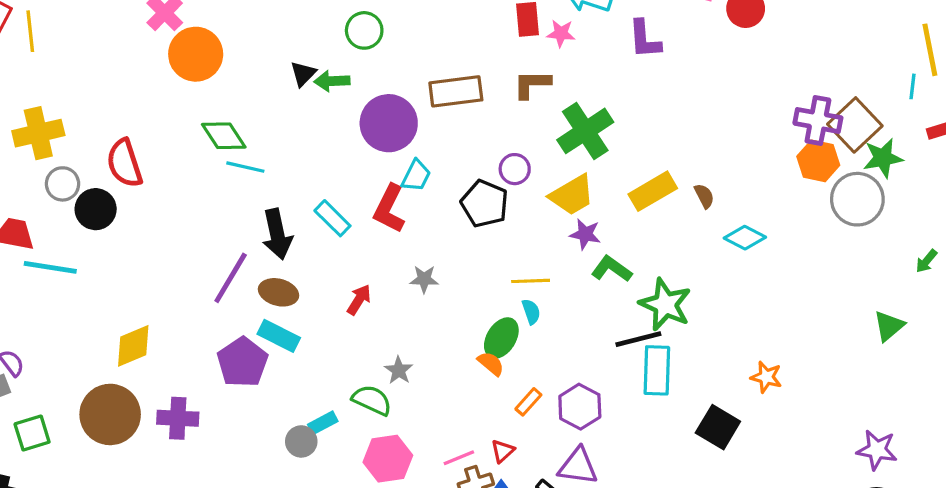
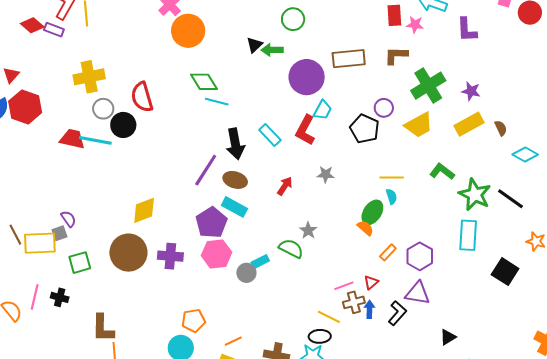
purple star: (585, 234) -> (471, 91), moved
cyan line: (50, 267) -> (95, 140), moved
black line: (638, 339) -> (510, 199), moved, turned 48
pink hexagon: (388, 459) -> (217, 254), moved

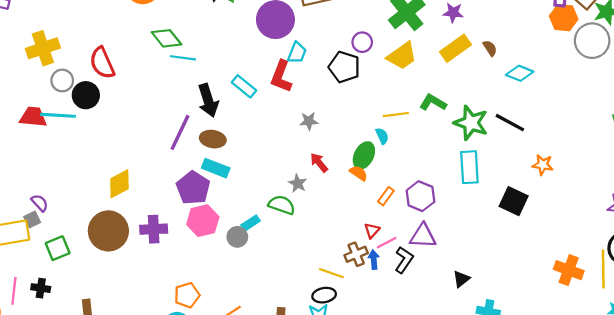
yellow line: (392, 177) -> (396, 115), moved
red arrow: (285, 186) -> (319, 163), moved, turned -66
pink line: (344, 286) -> (387, 243), moved

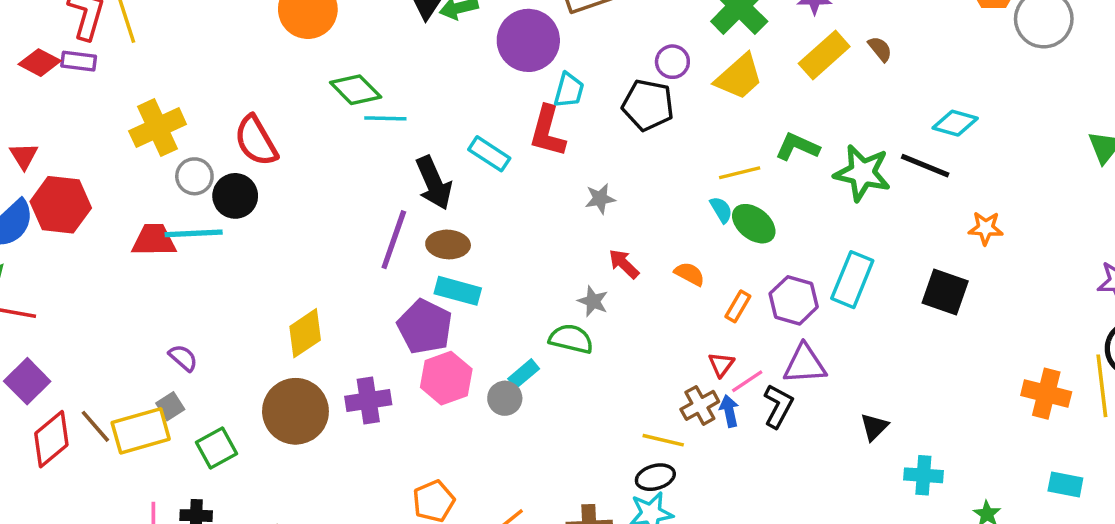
cyan diamond: (520, 73) -> (955, 123), moved
green ellipse: (364, 155) -> (754, 224), moved, turned -72
cyan rectangle: (469, 167) -> (852, 280), moved, turned 32
purple semicircle: (40, 203) -> (183, 358), moved

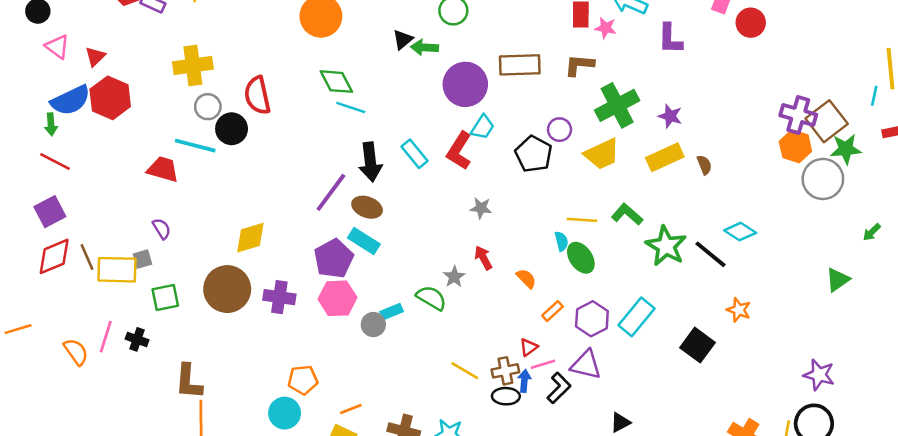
red trapezoid: (154, 240) -> (163, 169), moved
yellow line: (663, 440) -> (465, 371), moved
black ellipse: (655, 477) -> (506, 396), moved

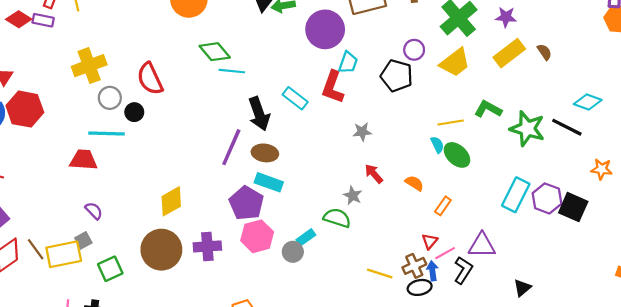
black circle: (232, 129) -> (134, 112), size x0.7
purple hexagon: (592, 319) -> (547, 198), moved

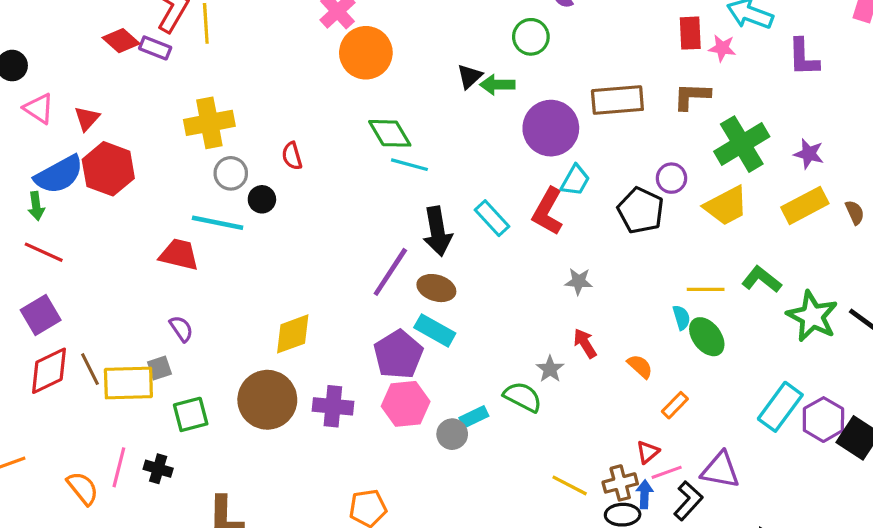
red semicircle: (150, 79) -> (292, 156), size x0.6

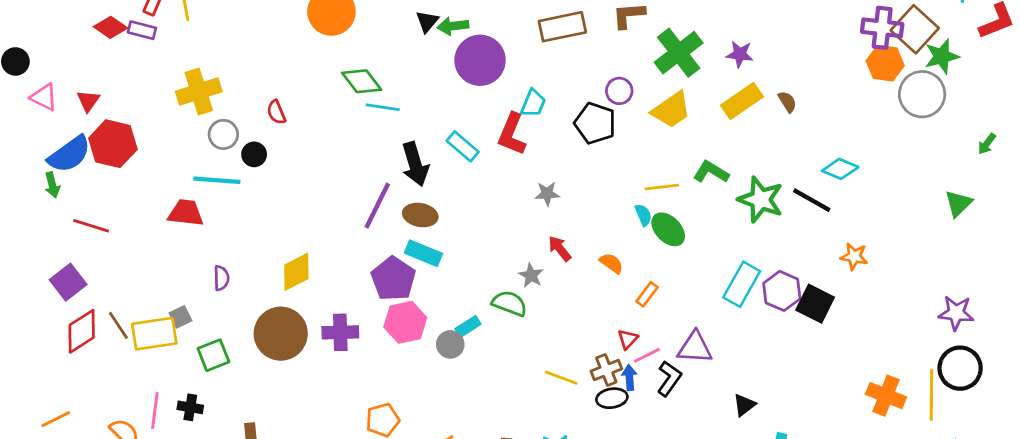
purple circle: (551, 128) -> (480, 60), moved
red line: (44, 252) -> (91, 226), moved
purple semicircle: (181, 329) -> (221, 278), moved, turned 40

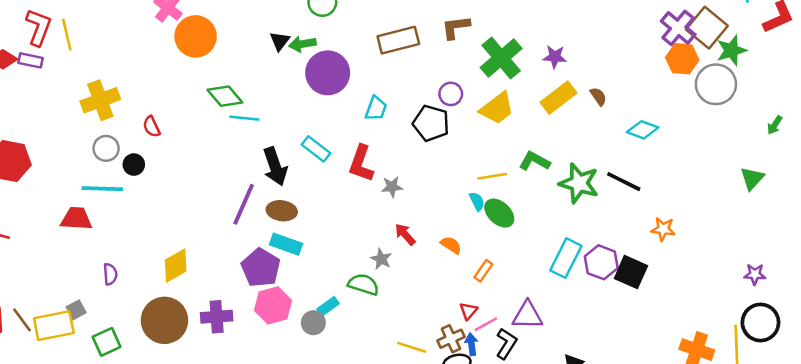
purple cross: (882, 28) -> (678, 28), turned 36
yellow cross: (199, 92) -> (100, 100), moved
red L-shape: (512, 134) -> (361, 163), moved
cyan diamond: (840, 169) -> (643, 130), moved
purple star: (956, 313) -> (755, 274), size x0.7

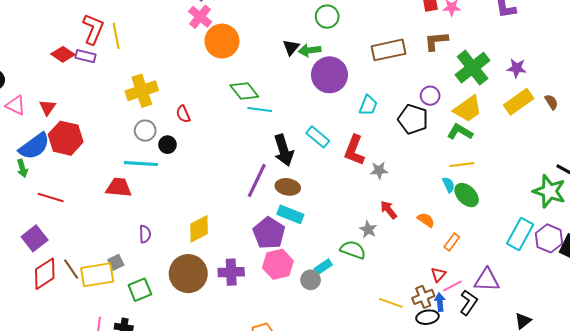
green L-shape: (534, 161) -> (460, 132), moved
green star: (579, 183) -> (549, 191), moved

